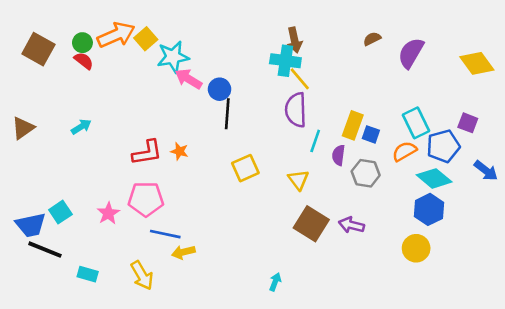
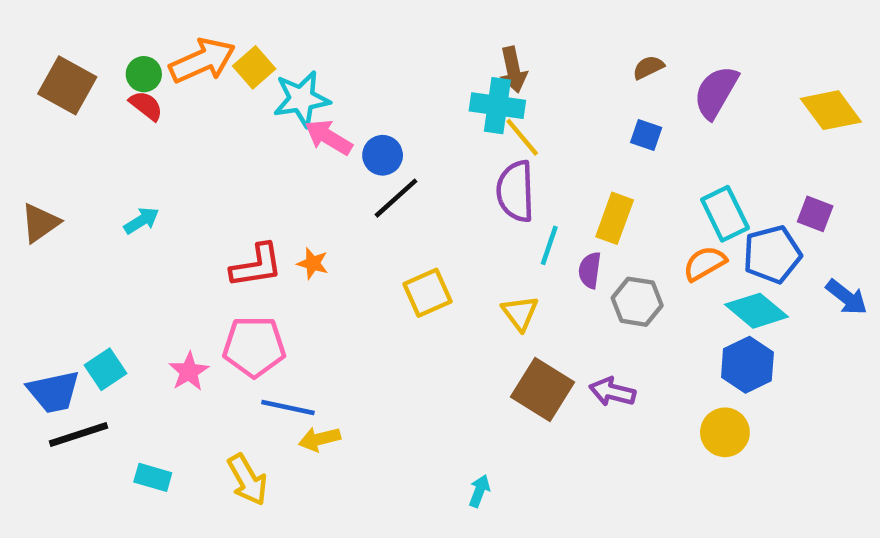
black line: (227, 114) -> (396, 198), turned 44
blue square: (371, 134) -> (646, 135), moved
black line: (45, 250) -> (78, 435), turned -40

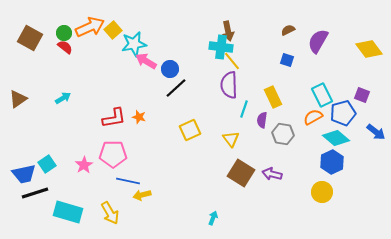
yellow rectangle: (615, 218) -> (273, 97), turned -45
cyan rectangle: (153, 477) -> (68, 212), size x1.8

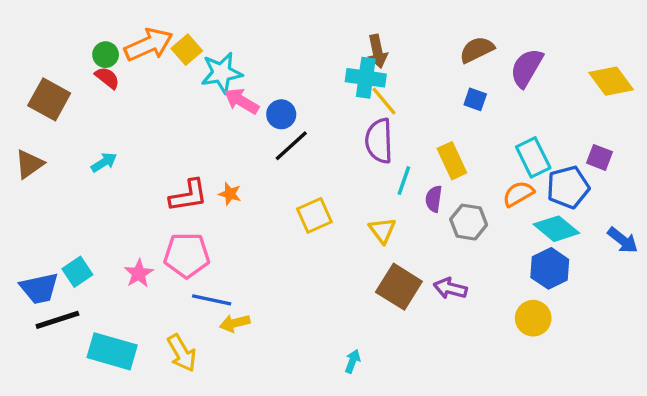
brown semicircle: (288, 30) -> (477, 50), size x1.5
brown square: (30, 38) -> (49, 99), moved
blue arrow: (376, 132) -> (623, 240), moved

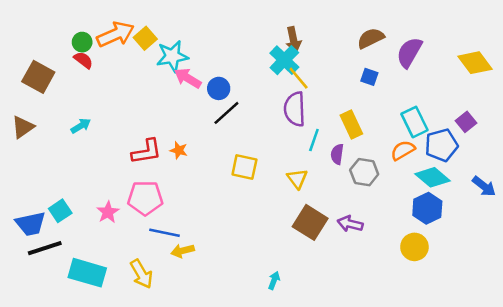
cyan cross: (366, 78) -> (284, 60), turned 36
purple square: (599, 157) -> (466, 122), turned 30
yellow square: (314, 215) -> (244, 167), turned 36

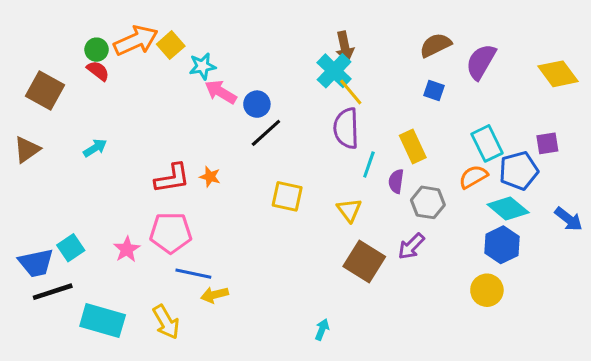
cyan star: (172, 56) -> (202, 66), size x0.7
purple square: (466, 122) -> (547, 143), turned 30
purple arrow: (350, 224) -> (411, 246), moved, turned -60

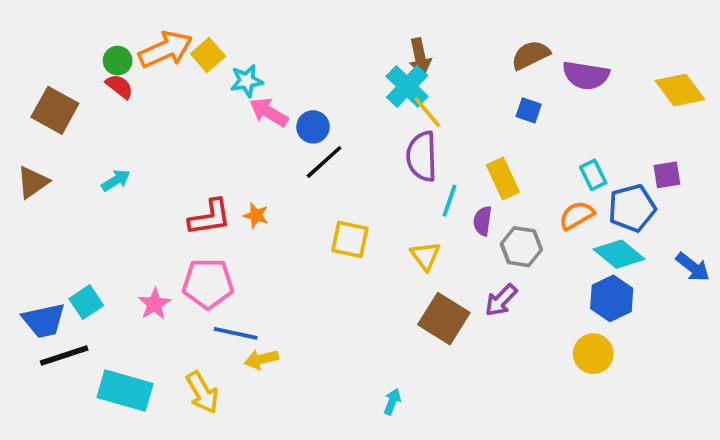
purple semicircle: (481, 62) -> (586, 75), turned -111
cyan rectangle: (487, 143) -> (593, 175), size x0.7

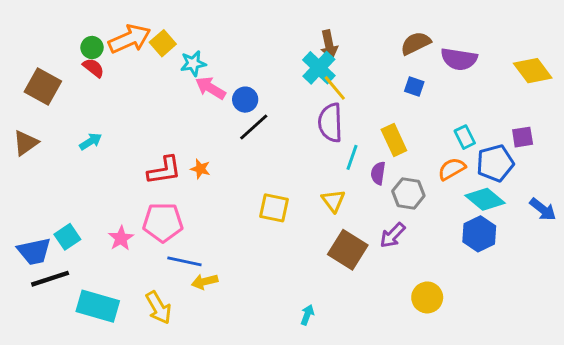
yellow square: (350, 239) -> (274, 208), moved
yellow circle: (593, 354) -> (427, 297), moved

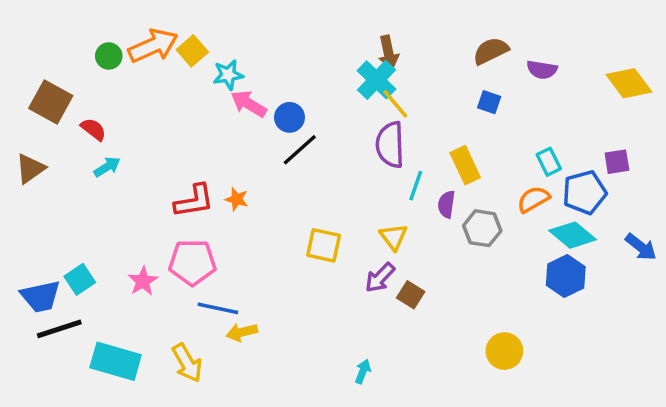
purple semicircle: (459, 59) -> (542, 70), size x0.7
red semicircle: (93, 68) -> (93, 129), moved
purple arrow: (393, 235) -> (380, 278), moved
brown square: (348, 250) -> (411, 295), size x0.6

